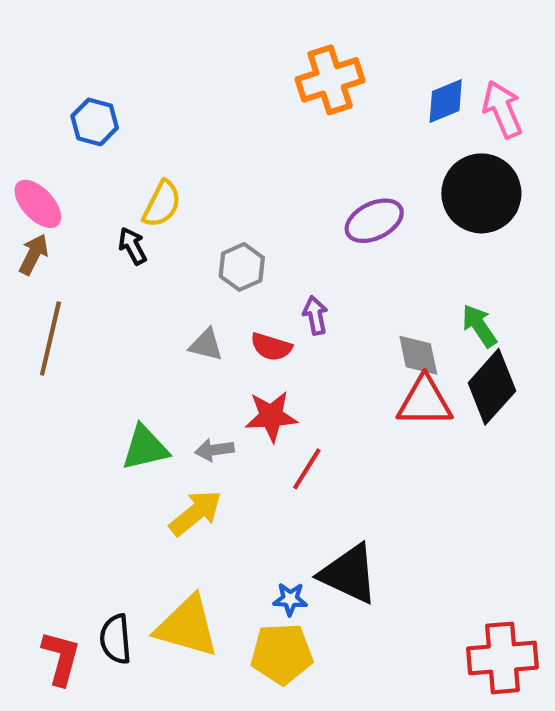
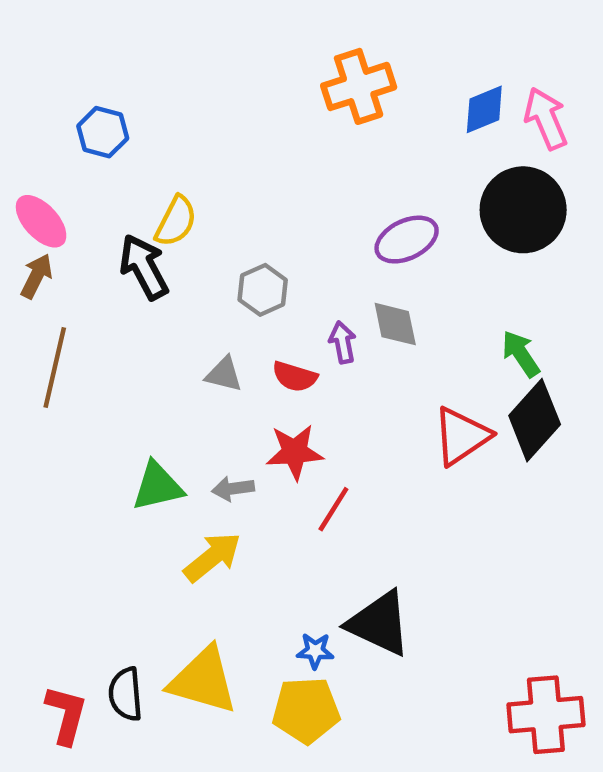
black arrow: (132, 246) -> (144, 267), size x1.6
gray diamond: (418, 355) -> (395, 324), moved
red triangle: (425, 402) -> (461, 436), turned -34

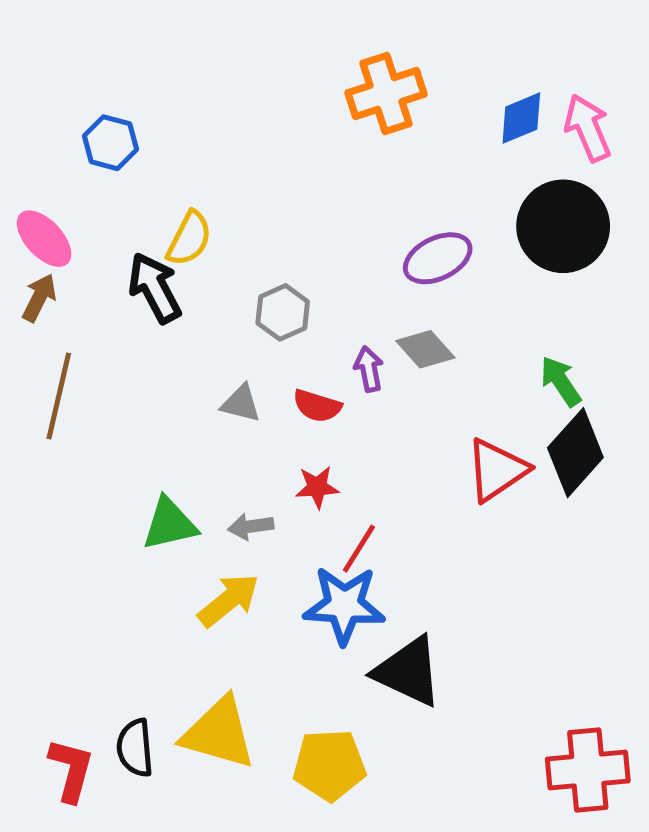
gray diamond: (395, 324) -> (425, 349), turned -30
red star: (295, 452) -> (317, 487), size x0.7
blue star: (315, 651) -> (344, 605), moved, size x2.0

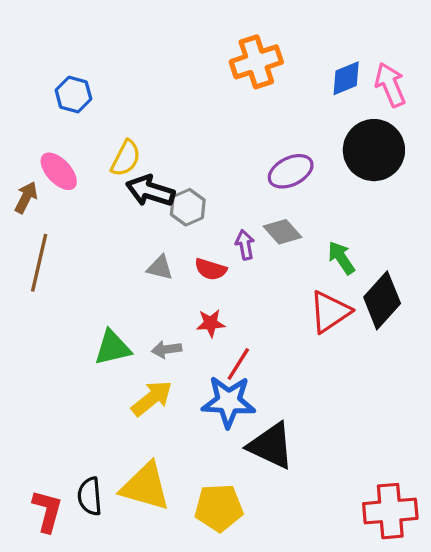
pink ellipse: (44, 239) -> (59, 171), moved
black arrow: (155, 288) -> (150, 191), moved, turned -45
green arrow: (561, 381) -> (341, 258), moved

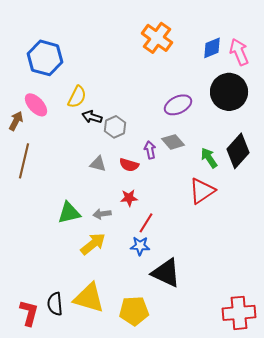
orange cross: (256, 62) -> (157, 38), turned -36
blue hexagon: (73, 95) -> (45, 58), size x1.6
black arrow: (150, 191) -> (92, 117), size x0.7
black diamond: (382, 300) -> (238, 151), moved
blue star: (229, 402) -> (140, 246), size x0.6

